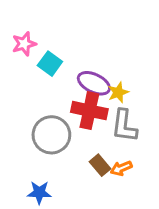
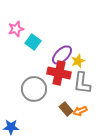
purple ellipse: (94, 83) -> (62, 55), turned -70
blue star: (39, 193) -> (11, 127), moved

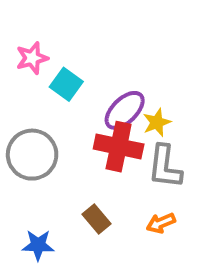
gray circle: (34, 89) -> (32, 155), moved
brown rectangle: (66, 109) -> (96, 219), moved
blue star: (11, 127) -> (38, 245), moved

